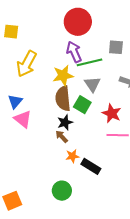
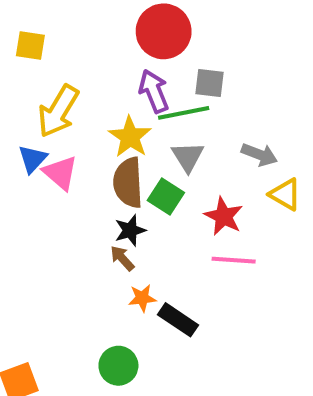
gray square: (116, 47) -> (209, 83), moved
yellow star: (63, 75) -> (130, 137), turned -30
blue triangle: (15, 101) -> (33, 159), moved
pink triangle: (23, 119) -> (60, 173), moved

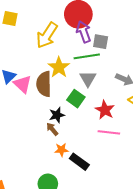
purple arrow: (154, 91) -> (84, 32), moved
yellow arrow: (58, 111) -> (47, 35), moved
brown semicircle: (128, 183) -> (44, 84), moved

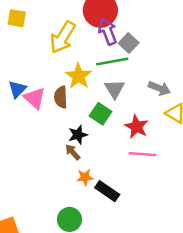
gray square: (101, 42) -> (129, 43), turned 35
brown semicircle: (44, 84) -> (61, 97), size x0.7

